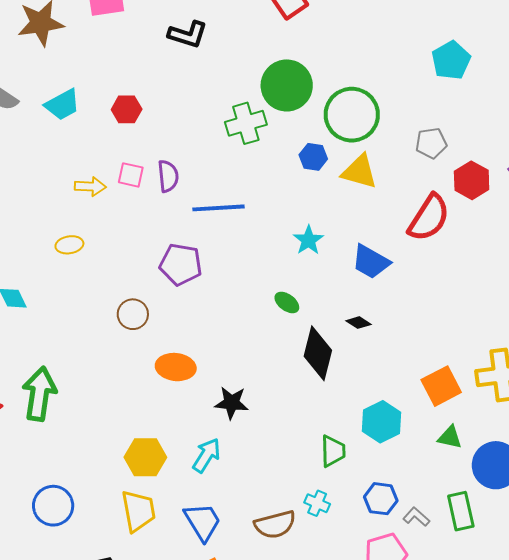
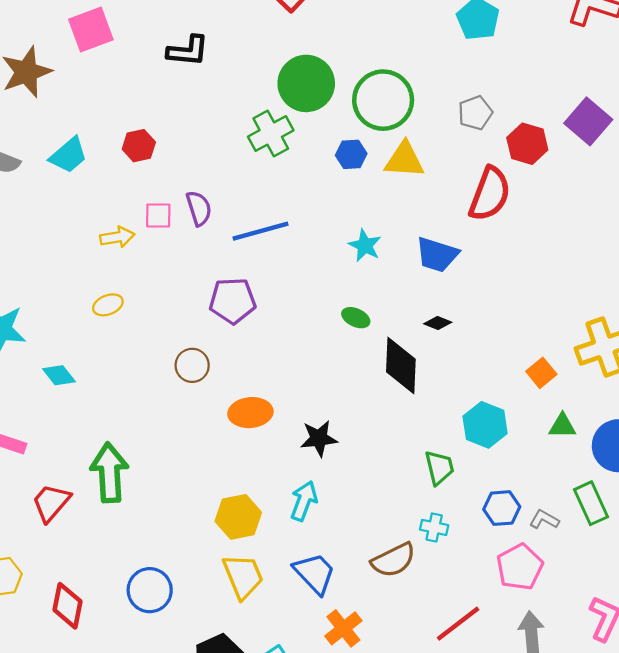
orange square: (441, 386) -> (541, 373), size x0.7

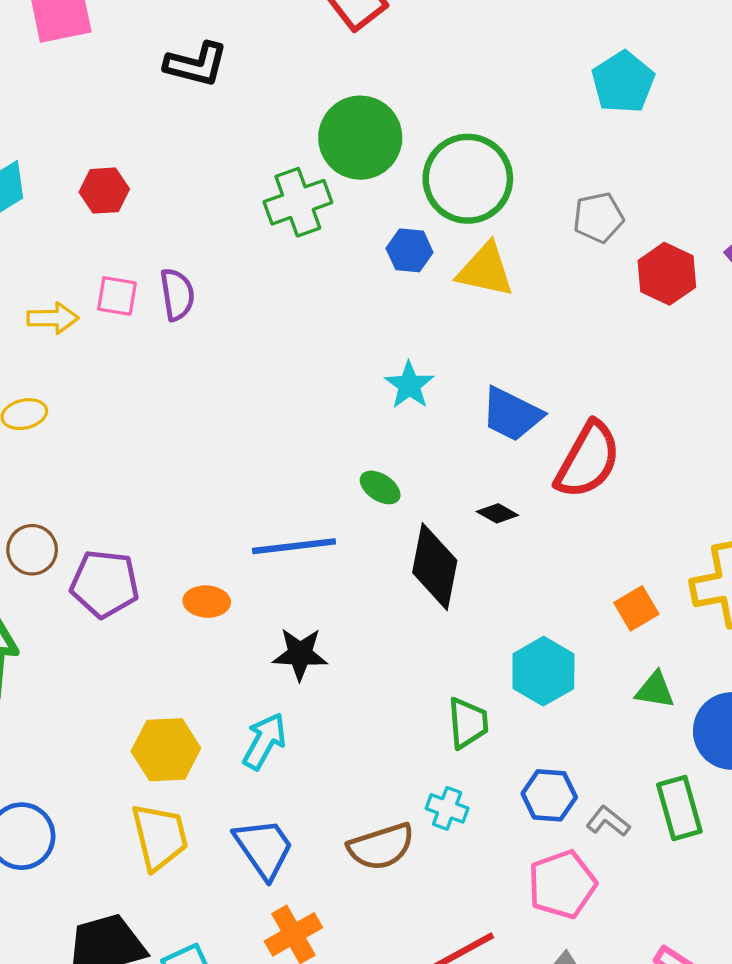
red semicircle: (490, 194) -> (588, 460), moved
blue line: (261, 231) -> (294, 546), moved
purple pentagon: (233, 301) -> (105, 584), moved
brown circle: (192, 365) -> (32, 550), moved
orange ellipse: (250, 413) -> (207, 602), size x0.7

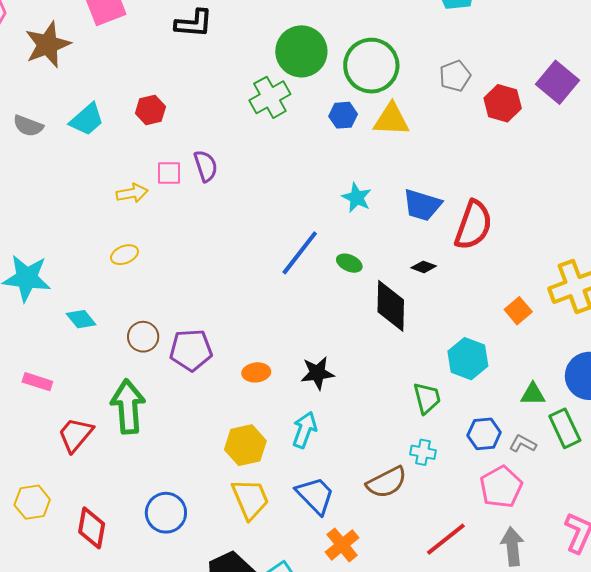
blue line: (294, 546) -> (300, 253), moved, turned -36
orange ellipse: (207, 602) -> (256, 372), moved
green triangle: (655, 690) -> (533, 394), moved

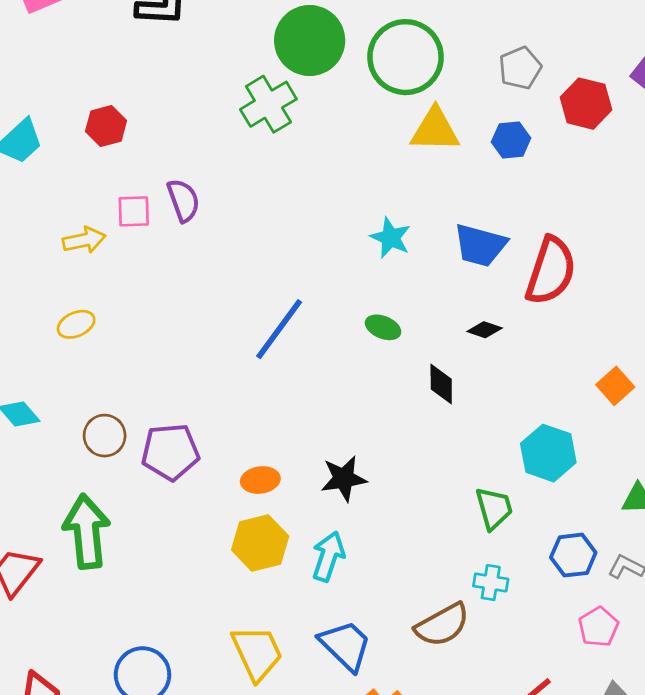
blue hexagon: (343, 115) -> (511, 140), moved
blue line: (300, 253) -> (279, 329), moved
black diamond: (391, 306) -> (441, 384), size x0.6
yellow hexagon: (245, 445) -> (260, 543), moved
pink pentagon: (501, 487) -> (598, 627), size x0.7

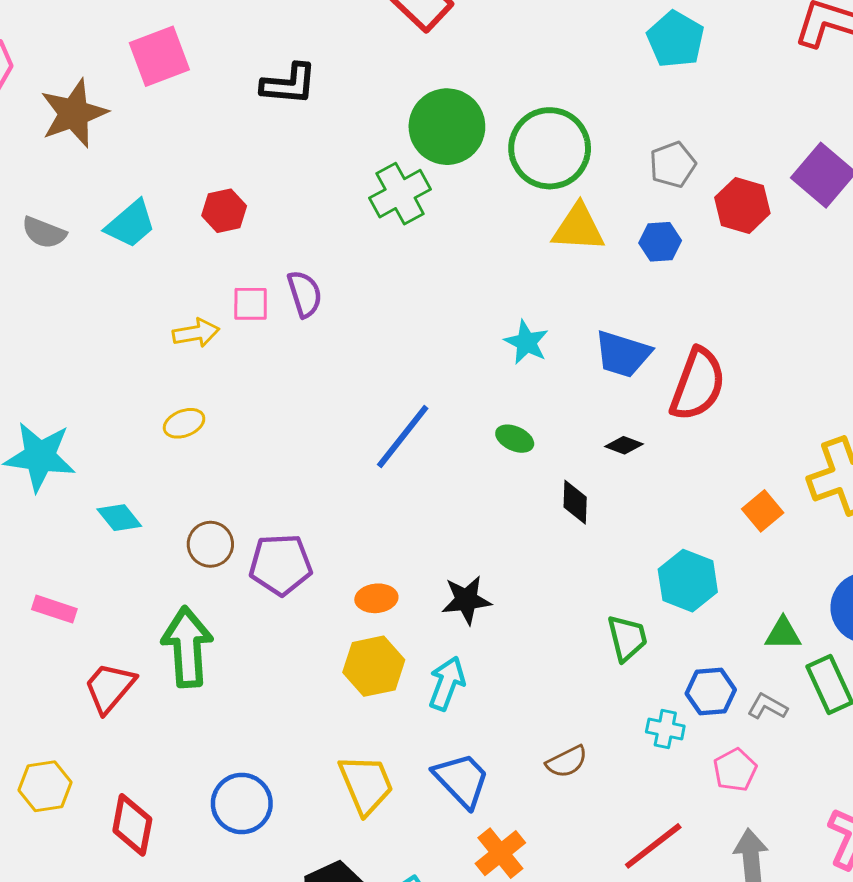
cyan cross: (491, 583) -> (665, 729), moved
brown semicircle: (442, 625) -> (567, 762), size x0.7

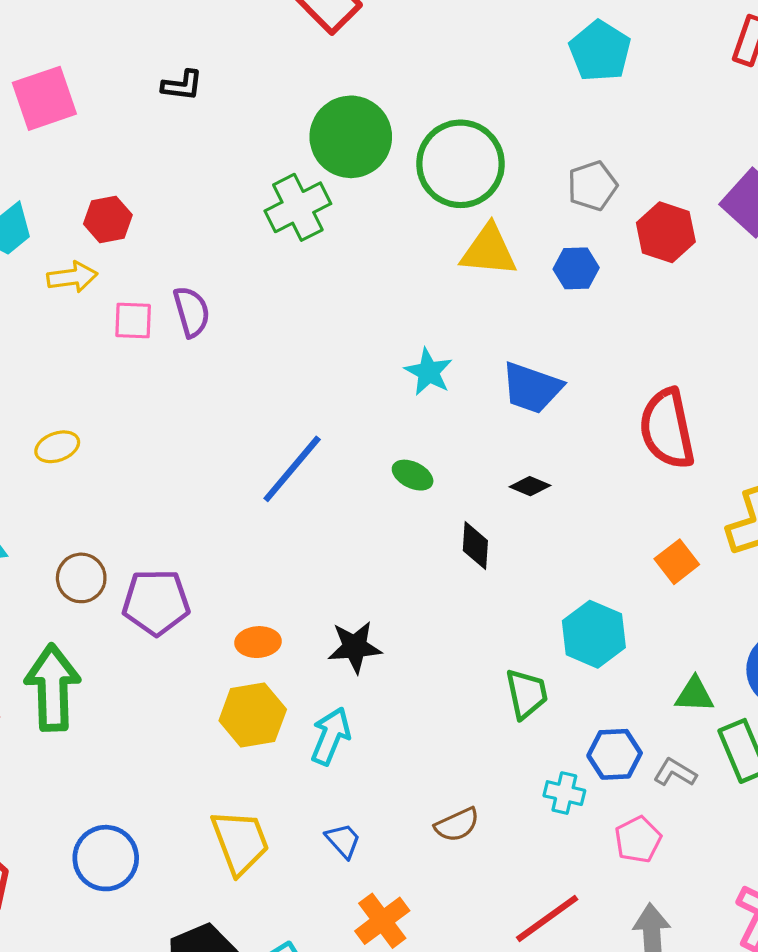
pink square: (159, 56) -> (44, 98), moved
black L-shape: (289, 84) -> (182, 85), size x0.7
yellow arrow: (196, 333) -> (72, 277), moved
red semicircle: (698, 384) -> (667, 429), moved, turned 146
blue trapezoid: (462, 780) -> (343, 841), size x0.6

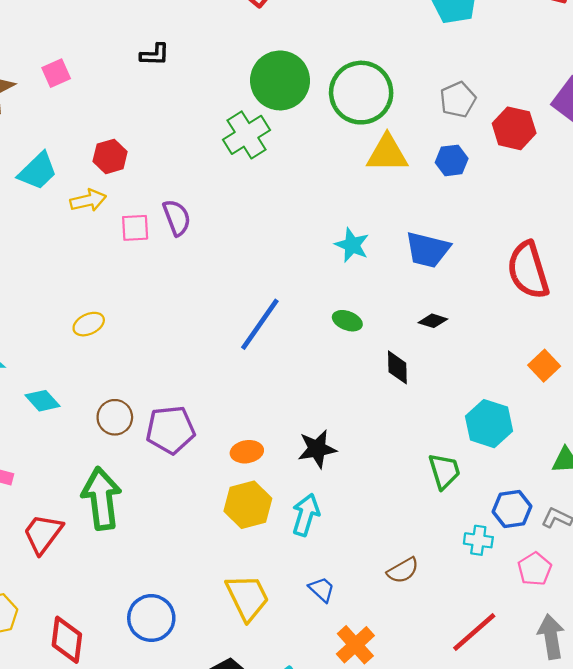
pink square: (44, 98) -> (56, 73), size x0.6

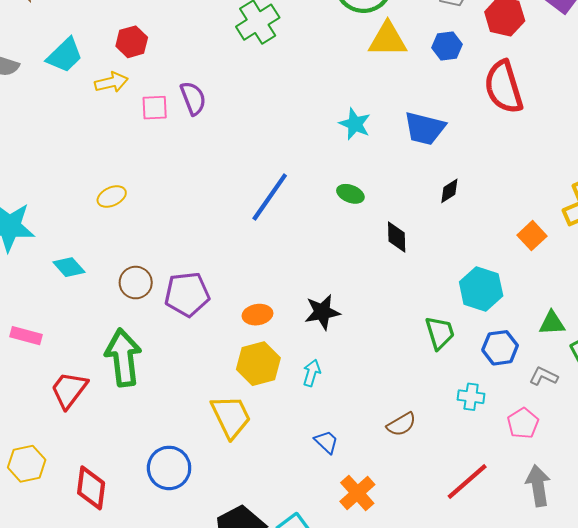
red semicircle: (528, 270) -> (504, 87), moved
black diamond: (433, 321) -> (449, 191), moved, turned -50
blue hexagon: (512, 509) -> (500, 348), moved
cyan arrow: (306, 515) -> (312, 373), size x0.7
yellow trapezoid: (247, 597) -> (231, 417), moved

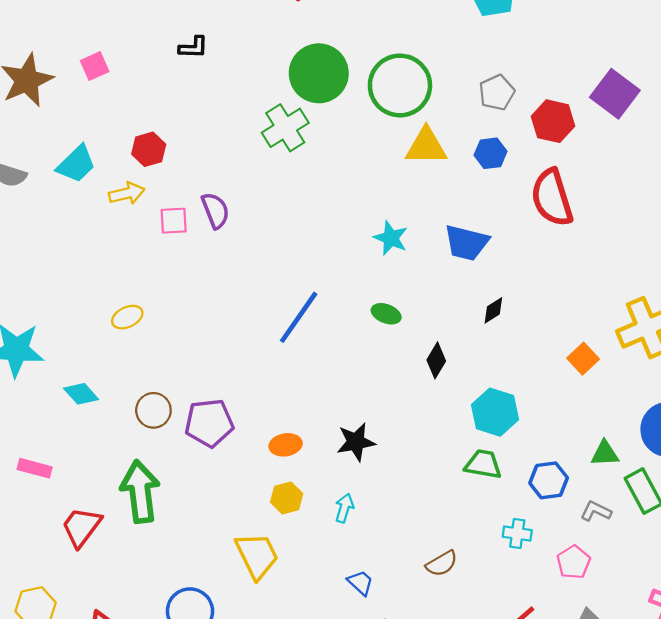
black diamond: (397, 237) -> (436, 360), turned 32
cyan hexagon: (481, 289) -> (495, 412), moved
green trapezoid: (440, 333) -> (483, 464), turned -63
yellow hexagon: (258, 364) -> (287, 498), size x0.7

